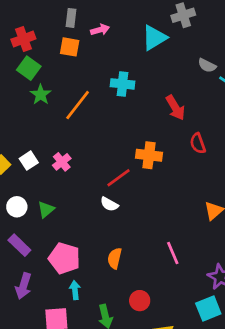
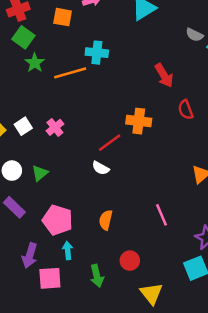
cyan cross: (122, 84) -> (97, 53), moved
orange line: (78, 105) -> (70, 73), turned 36
purple arrow: (23, 286) -> (30, 256), moved

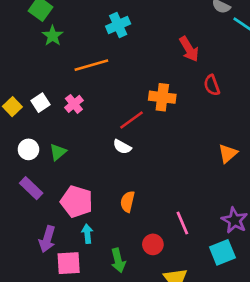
cyan cross: (97, 53) -> (118, 25), turned -30
orange line: (70, 73) -> (91, 65), moved
pink line: (162, 215) -> (182, 223), moved

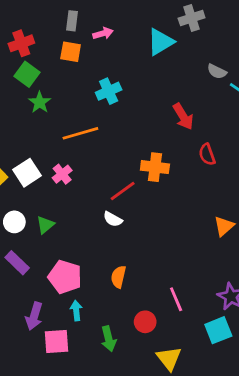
white square: (41, 103) -> (27, 173), size x1.4

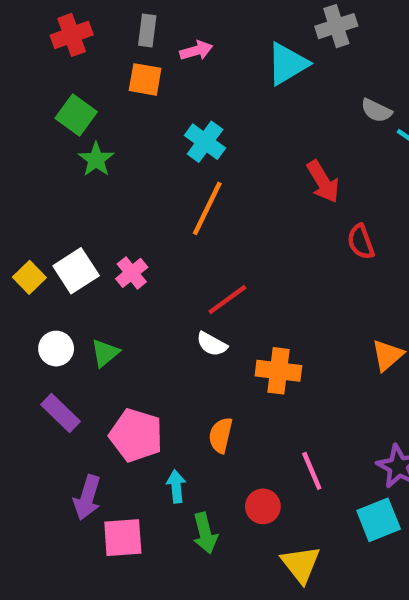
red cross: (21, 43) -> (72, 35), moved
cyan cross: (109, 91) -> (205, 142), turned -30
orange line: (80, 133) -> (207, 208), moved, turned -48
orange cross: (155, 167) -> (278, 371), moved
cyan arrow: (76, 311) -> (176, 486), moved

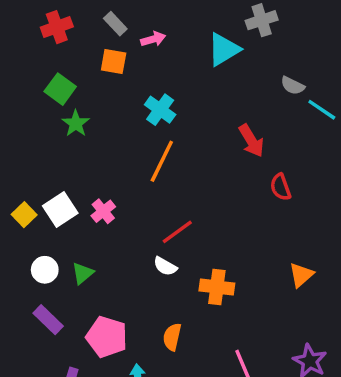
gray rectangle: (147, 30) -> (115, 24), turned -50

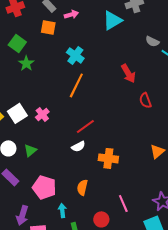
white semicircle: (165, 266) -> (78, 146), turned -56

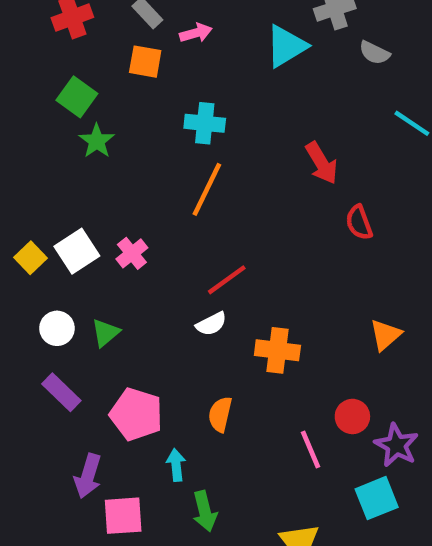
gray semicircle: (152, 41) -> (374, 53), moved
cyan cross: (75, 55) -> (205, 123), turned -30
red circle: (101, 219) -> (352, 416), moved

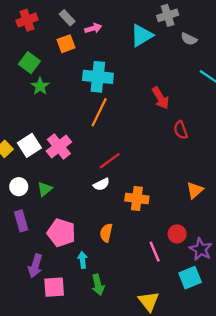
orange square: (145, 62) -> (66, 44), turned -30
cyan cross: (205, 123) -> (98, 77), size x1.4
pink cross: (132, 253) -> (59, 147), size x1.5
purple rectangle: (61, 392) -> (21, 221), turned 30

